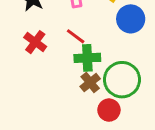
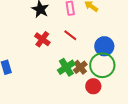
blue circle: (131, 19) -> (104, 46), moved
green cross: (87, 58) -> (66, 67), moved, turned -30

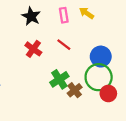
brown cross: (80, 67) -> (75, 90), moved
red circle: (93, 86) -> (108, 93), moved

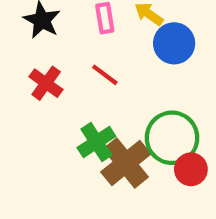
blue circle: (101, 57) -> (174, 43), moved
brown cross: (75, 90) -> (126, 163), size x1.6

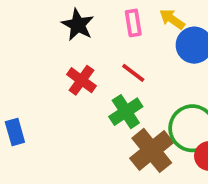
green cross: (96, 142) -> (126, 112), moved

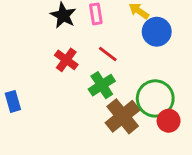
pink rectangle: (133, 23) -> (96, 14), moved

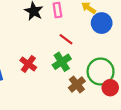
red cross: (66, 60) -> (28, 64), moved
brown cross: (123, 116) -> (77, 84), size x0.7

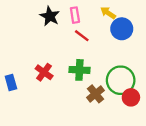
red line: (66, 39) -> (82, 36), moved
green cross: (62, 62) -> (79, 70), turned 36

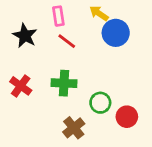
black star: (50, 16) -> (25, 36), moved
green circle: (121, 80) -> (100, 103), moved, size x0.6
brown cross: (95, 94) -> (74, 128), moved

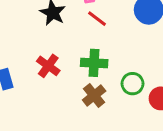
brown cross: (74, 128) -> (94, 95), moved

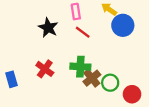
brown cross: (94, 95) -> (92, 78), moved

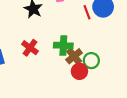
red line: (83, 32) -> (87, 12), moved, turned 32
red circle: (132, 94) -> (79, 71), moved

